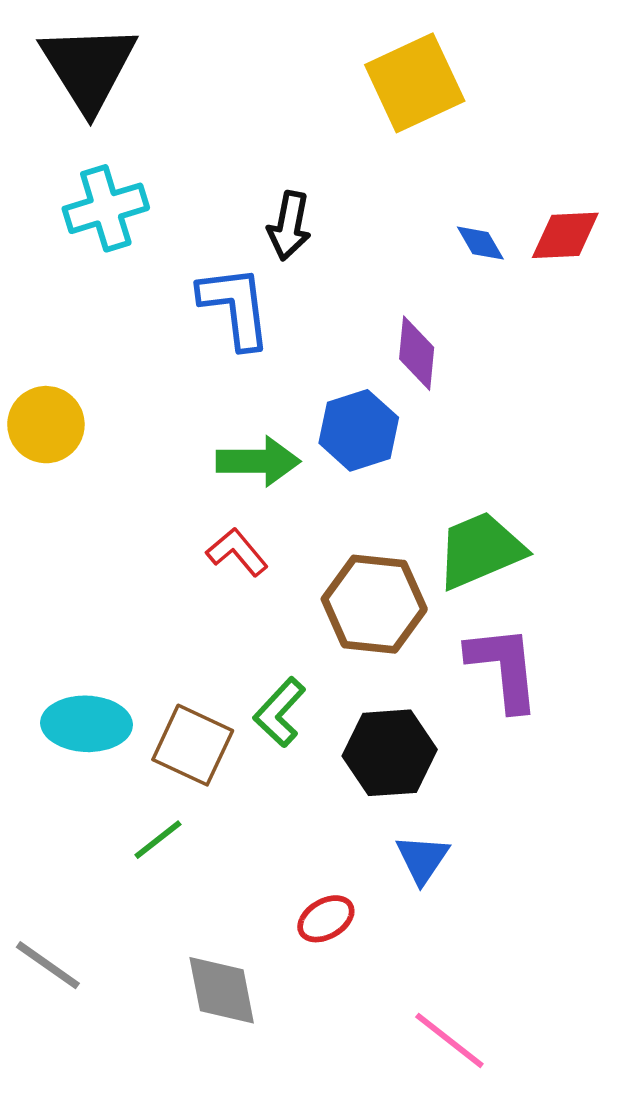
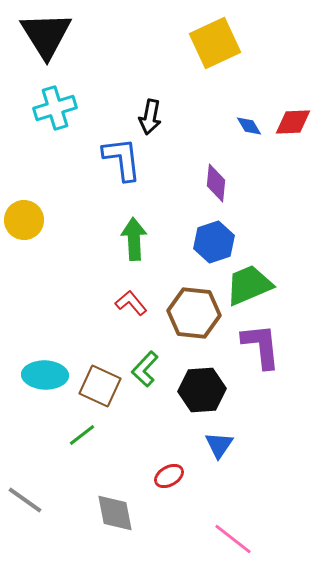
blue hexagon: (359, 430) -> (214, 242), moved
green arrow: (258, 461) -> (134, 239), turned -93
red L-shape: (237, 552) -> (131, 303), moved

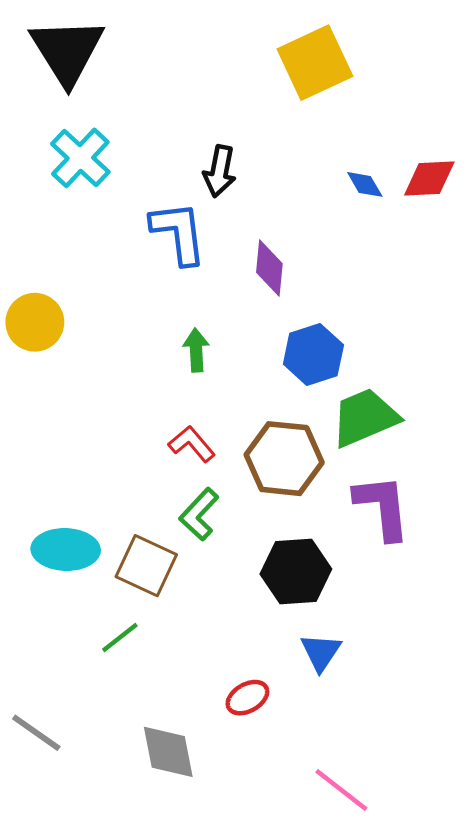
cyan cross: (55, 108) -> (80, 158), turned -30
purple diamond: (216, 183) -> (269, 268), moved
green arrow: (134, 239) -> (196, 350), size x0.7
green L-shape: (145, 369) -> (199, 514), moved

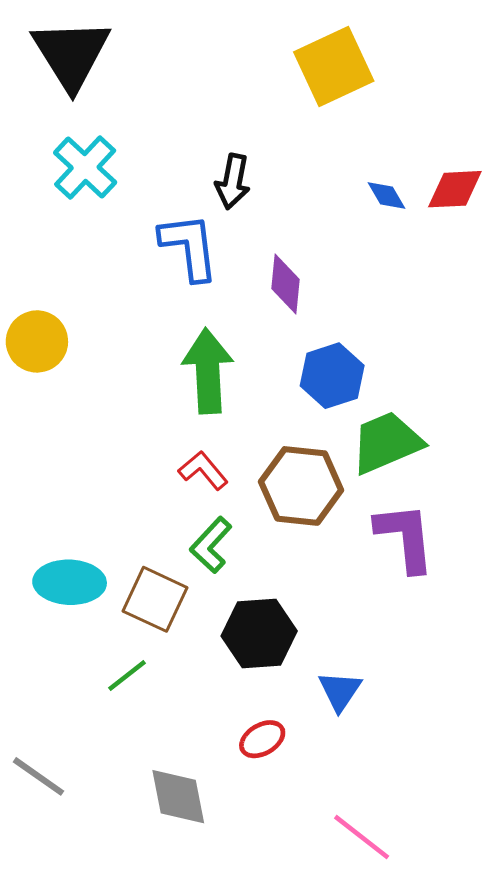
green arrow: (196, 350) -> (208, 371), size x1.8
black hexagon: (296, 572) -> (259, 634), moved

